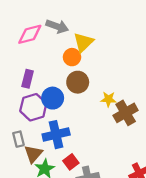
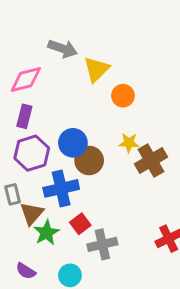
pink diamond: (30, 34) -> (26, 80), moved
orange circle: (72, 57) -> (123, 96), moved
brown circle: (78, 82) -> (89, 160), moved
blue circle: (53, 98) -> (73, 143), moved

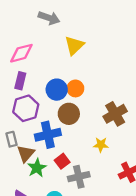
gray arrow: (63, 49) -> (49, 18), moved
orange circle: (123, 96) -> (75, 88), moved
blue circle: (73, 143) -> (57, 90), moved
yellow star: (129, 143) -> (101, 145), moved

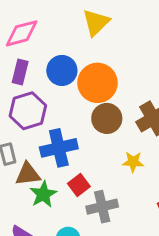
orange circle: (75, 88) -> (97, 83), size x1.6
blue circle: (57, 90) -> (62, 70), moved
brown circle: (69, 114) -> (107, 118), moved
brown triangle: (26, 154) -> (28, 174), turned 42

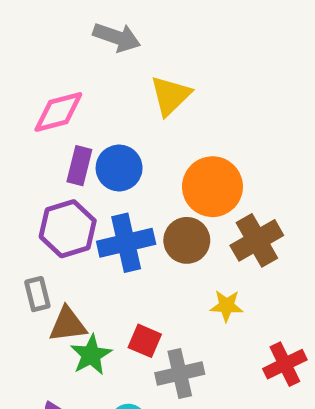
purple rectangle: (20, 72) -> (79, 166), moved
orange circle: (97, 83) -> (212, 187), moved
blue cross: (59, 148) -> (126, 243), moved
red square: (79, 185) -> (145, 341), turned -30

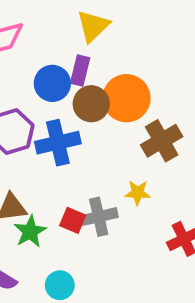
purple rectangle: (79, 166) -> (80, 70), moved
brown circle: (187, 240) -> (91, 104), moved
gray cross: (180, 373) -> (99, 217), moved

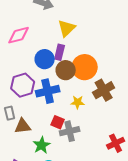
yellow star: (138, 193) -> (78, 102), moved
red square: (73, 220) -> (58, 122), moved
green star: (30, 232) -> (42, 145), moved

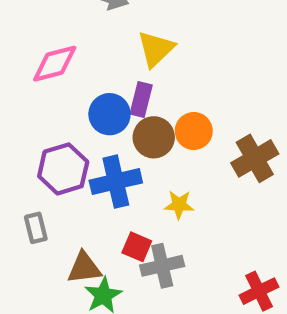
orange circle: (85, 67) -> (194, 131), size x0.7
brown cross: (104, 90) -> (255, 158), moved
brown triangle: (23, 126) -> (84, 268), moved

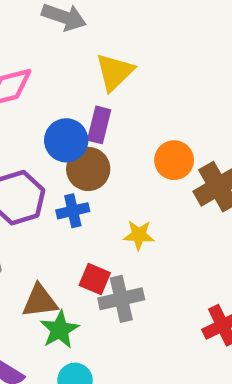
orange circle: (194, 131) -> (174, 160), moved
brown circle: (154, 137) -> (88, 169), moved
blue cross: (116, 182) -> (73, 211), size x0.6

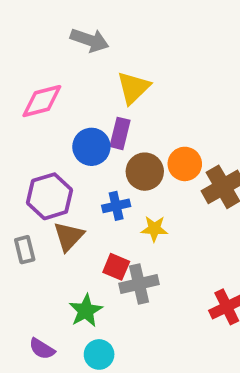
brown circle: (88, 169) -> (145, 172), moved
blue cross: (73, 211) -> (116, 206), moved
brown triangle: (40, 301) -> (69, 236), moved, turned -40

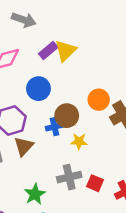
gray arrow: (90, 40) -> (24, 20), moved
purple rectangle: (120, 133) -> (48, 51), moved, turned 36
brown circle: (145, 172) -> (67, 116), moved
red square: (116, 267) -> (95, 183), moved

